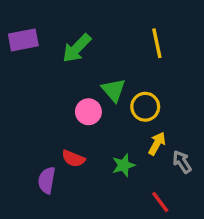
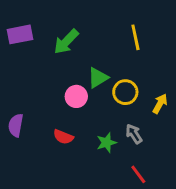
green triangle: (113, 90) -> (98, 78), turned 40
yellow arrow: (157, 143) -> (160, 104), moved
gray arrow: (182, 162) -> (134, 134), moved
purple semicircle: (47, 180) -> (16, 125), moved

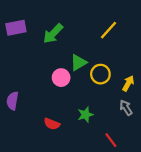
yellow line: (135, 37) -> (109, 30), turned 54
gray arrow: (134, 134) -> (126, 108), moved
red semicircle: (63, 137) -> (52, 124), moved

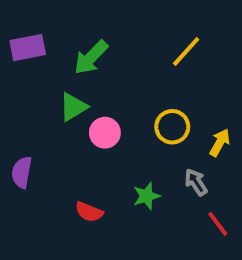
green triangle: (78, 63) -> (73, 107), moved
gray arrow: (126, 108) -> (196, 182), moved
red line: (111, 140) -> (218, 224), moved

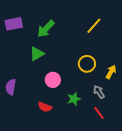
pink circle: (105, 133) -> (53, 80), moved
red line: (218, 224) -> (99, 113), moved

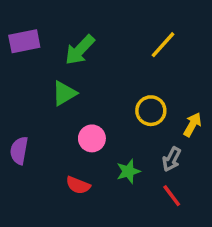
gray arrow: (99, 92) -> (172, 159), turned -120

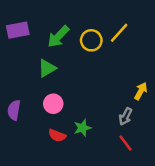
yellow circle: (151, 111) -> (91, 40), moved
pink circle: (92, 138) -> (53, 104), moved
green star: (128, 171) -> (82, 128), moved

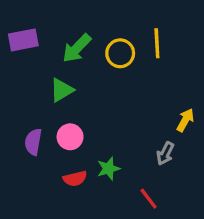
yellow line: (119, 33) -> (157, 43), turned -45
purple semicircle: (14, 110) -> (33, 142), moved
red semicircle: (57, 135) -> (75, 179), turned -36
red line: (126, 143) -> (149, 199), moved

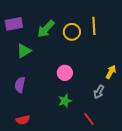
green triangle: (62, 90) -> (24, 51), moved
pink circle: (70, 137) -> (65, 73), moved
red semicircle: (75, 179) -> (23, 120), moved

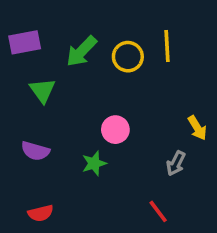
green triangle: (24, 51) -> (42, 90), turned -35
yellow arrow: (111, 72) -> (197, 128), turned 120
purple semicircle: (20, 85) -> (35, 151), turned -84
green star: (65, 101) -> (94, 163), moved

